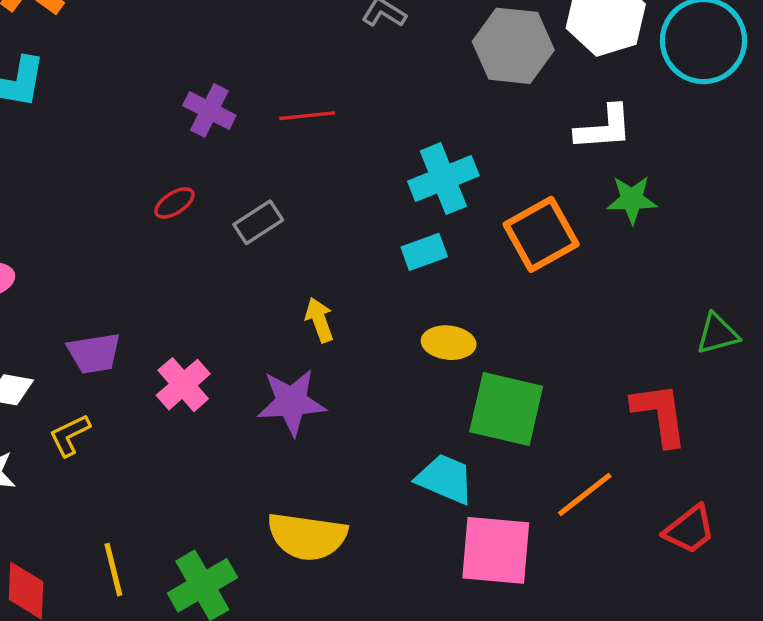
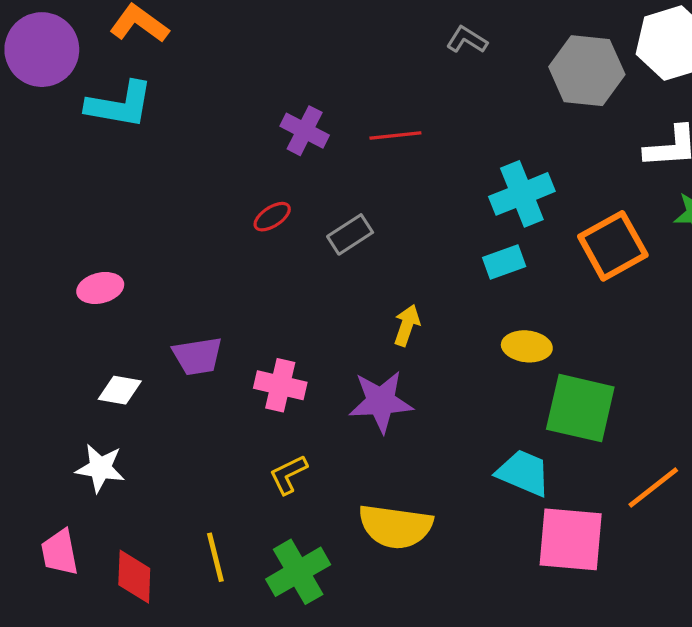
yellow arrow: (319, 320) -> (407, 325), turned 39
pink cross: (183, 385) -> (280, 385), turned -36
yellow L-shape: (70, 435) -> (288, 475), moved

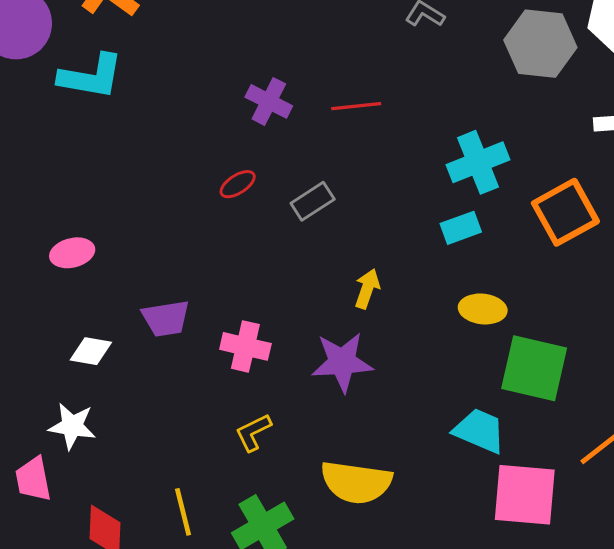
pink trapezoid: (60, 552) -> (33, 479), moved

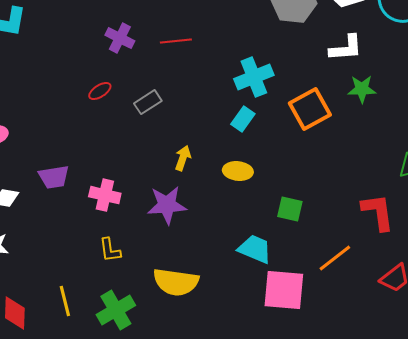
cyan rectangle: (461, 228) -> (243, 119), turned -35
yellow ellipse: (483, 309) -> (238, 171), moved
green square: (534, 368) -> (290, 209), size x0.6
yellow L-shape: (253, 432) -> (110, 250), turned -72

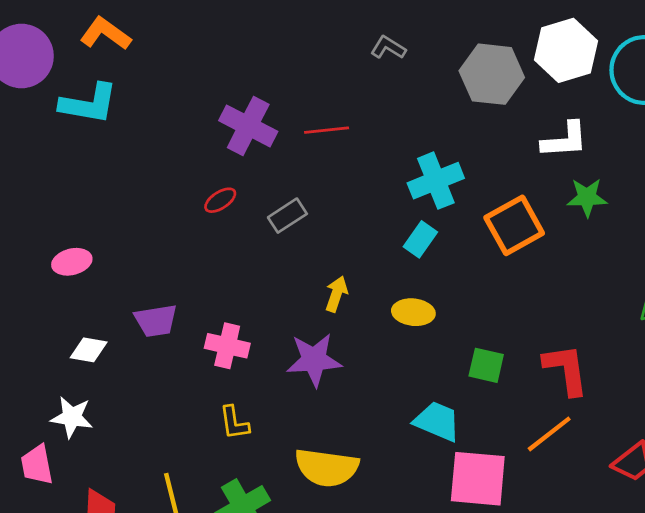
purple cross: (120, 38) -> (248, 126), size x1.4
red L-shape: (378, 212) -> (566, 370), moved

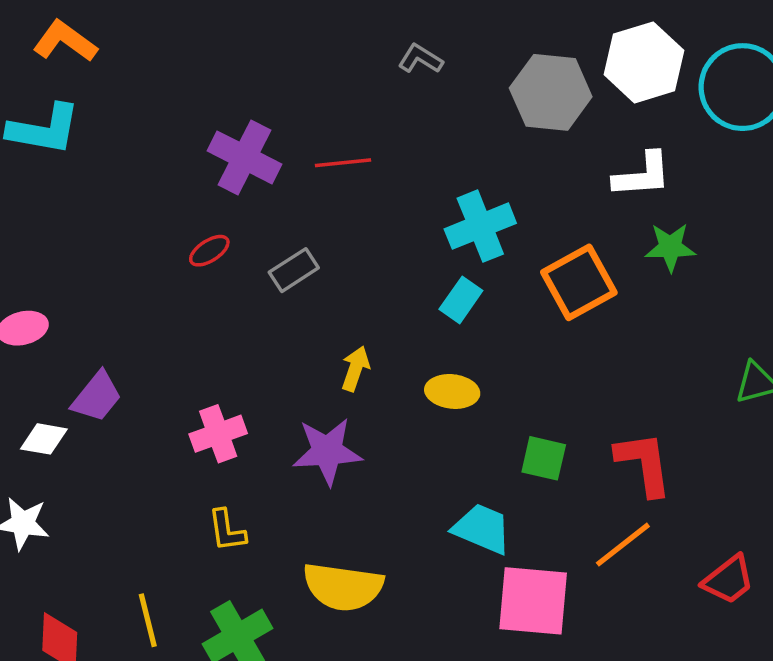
purple trapezoid: (156, 321) -> (97, 397), moved, turned -42
pink cross: (227, 346) -> (218, 434), turned -33

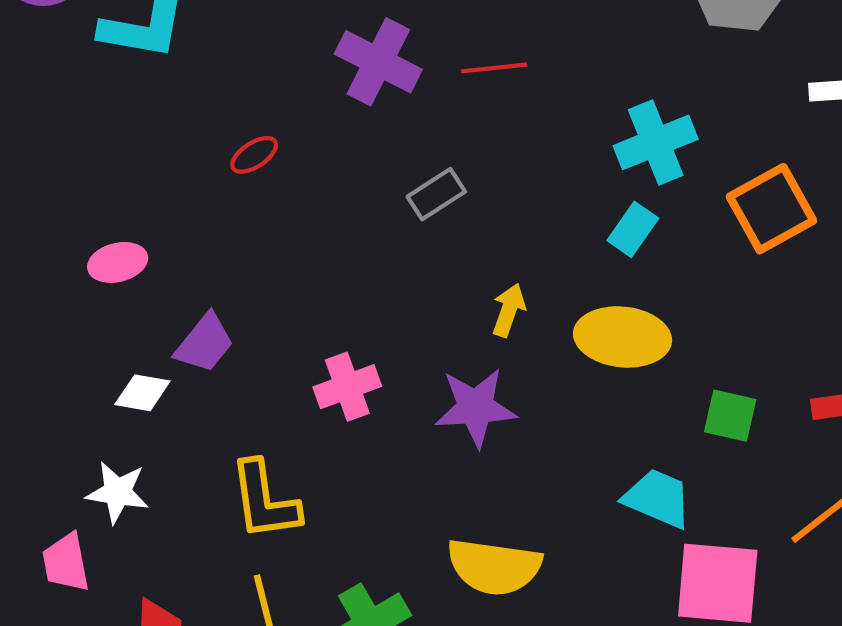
red ellipse: (209, 251) -> (254, 155), moved
yellow ellipse: (452, 391) -> (623, 337), size x1.5
yellow L-shape: (227, 530) -> (265, 500), moved, size x1.6

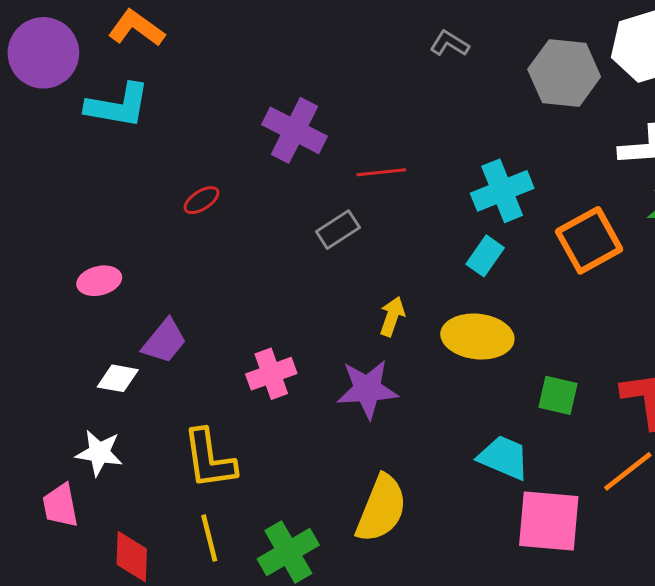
red line: (494, 68) -> (381, 172), moved
yellow semicircle: (494, 567) -> (381, 509), turned -76

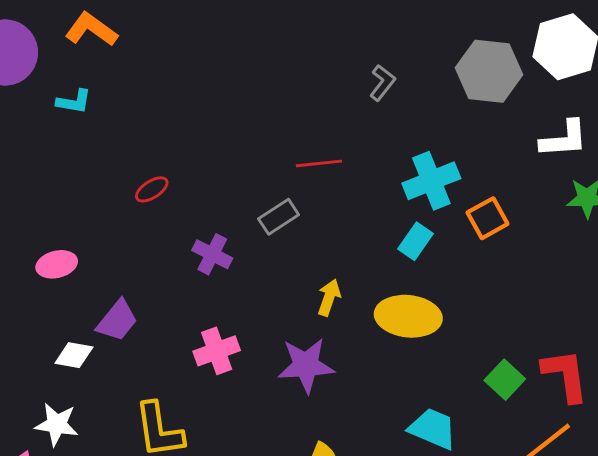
gray L-shape: (450, 44) -> (382, 83), moved, turned 96
cyan L-shape: (118, 106) -> (74, 102), size x0.6
purple cross: (295, 130) -> (212, 254), moved, size x0.7
orange square: (589, 240) -> (488, 218), moved, size x0.7
green square: (558, 395) -> (505, 380), moved, turned 30

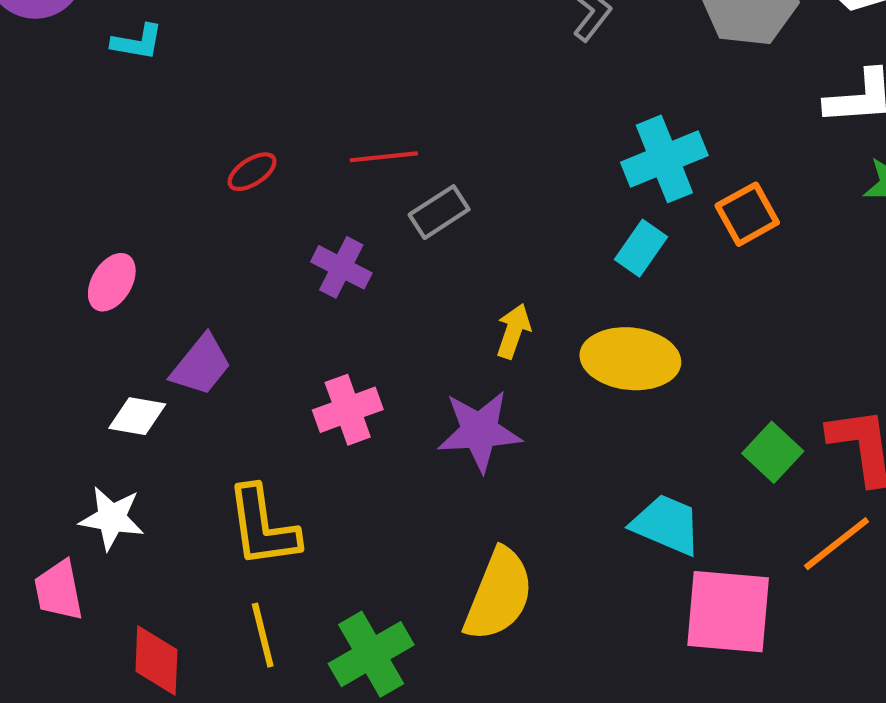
red line: (319, 163) -> (384, 157), moved
pink ellipse: (57, 264) -> (112, 282), turned -45

